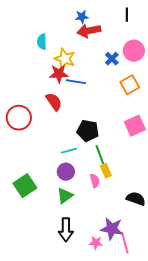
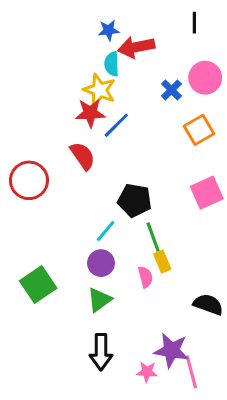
blue star: (82, 17) -> (109, 30), moved
cyan semicircle: (42, 42) -> (112, 64), moved
blue line: (76, 82) -> (116, 125), turned -54
cyan line: (69, 151) -> (106, 231), turned -35

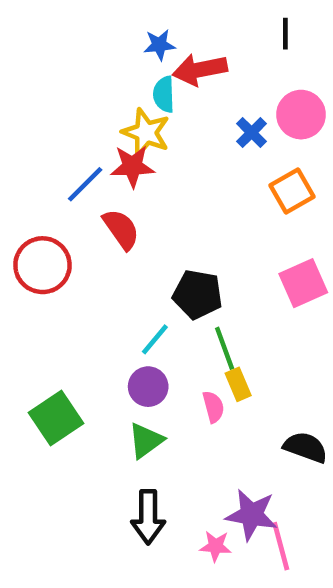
blue line: (116, 125) -> (85, 184), moved

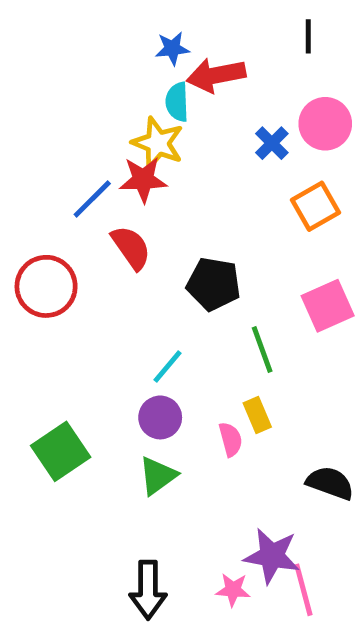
black pentagon: (198, 294) -> (214, 284), moved
green line: (225, 348) -> (262, 349), moved
black arrow: (148, 517) -> (148, 590), moved

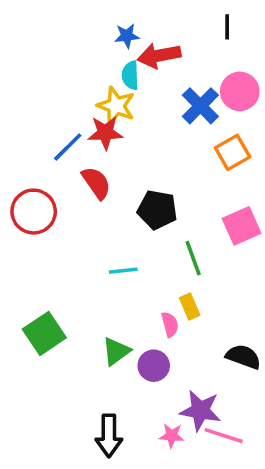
blue cross: (272, 143) -> (200, 106), size x1.5
cyan line: (167, 366) -> (123, 271), turned 44
purple circle: (160, 417) -> (154, 366), moved
pink line: (303, 590) -> (224, 436), turned -57

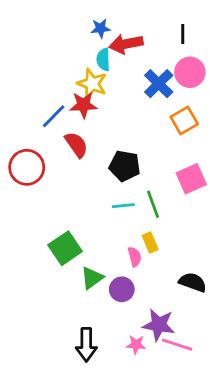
black line: (227, 27) -> (183, 34), moved
cyan line: (123, 271) -> (123, 206), moved
green square: (44, 333) -> (65, 248), moved

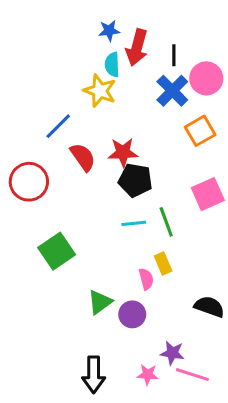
black line: (183, 34) -> (174, 55), moved
red arrow: (126, 44) -> (137, 48), turned -64
red star: (83, 105) -> (123, 152), moved
green square: (65, 248) -> (57, 251), moved
purple star: (159, 325) -> (172, 353), size x0.7

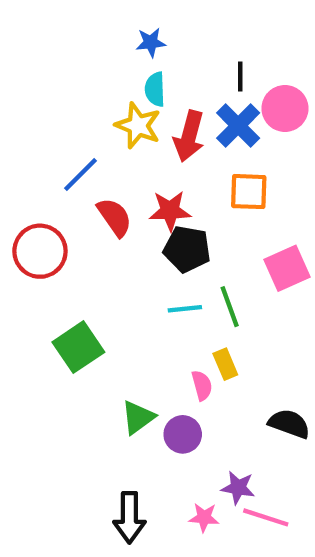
red arrow: (137, 48) -> (189, 136), moved
orange square: (200, 131) -> (249, 192), moved, turned 32

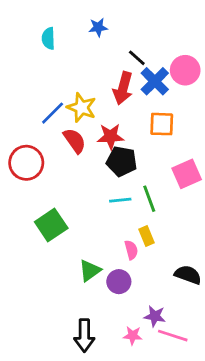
black line: (240, 77) -> (137, 58), moved, turned -48
cyan semicircle: (155, 89) -> (48, 38), moved
yellow star: (138, 126) -> (82, 108), moved

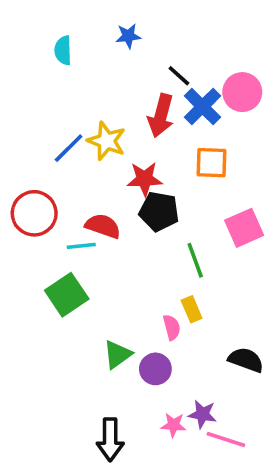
red semicircle: (75, 141) -> (103, 226), moved, turned -36
cyan line: (120, 200) -> (81, 246), moved
pink star: (133, 336) -> (174, 425), moved

